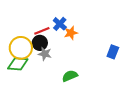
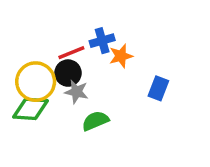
blue cross: (60, 24) -> (102, 41), turned 32
blue rectangle: (113, 52) -> (158, 88), moved
green semicircle: (70, 76) -> (95, 121), moved

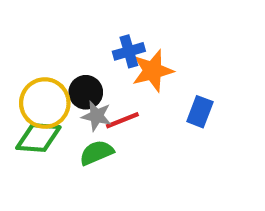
red line: (71, 53) -> (122, 120), moved
orange star: (121, 56) -> (153, 71), size x1.4
green semicircle: (95, 121) -> (97, 153), moved

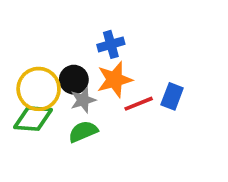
orange star: (153, 71) -> (115, 80), moved
gray star: (97, 116) -> (83, 100), turned -30
red line: (122, 120) -> (139, 104), moved

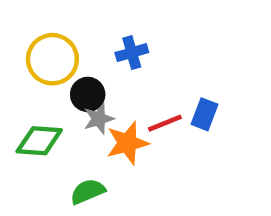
orange star: (115, 80) -> (127, 143), moved
yellow circle: (39, 89) -> (52, 59), moved
green semicircle: (83, 132) -> (88, 191), moved

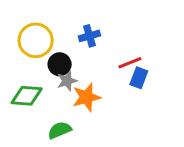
red line: (165, 123) -> (130, 63), moved

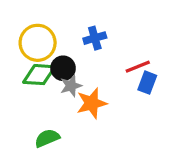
green diamond: (27, 96) -> (39, 75), moved
green semicircle: (60, 130) -> (47, 138), moved

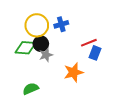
yellow circle: (38, 43) -> (37, 25), moved
orange star: (92, 103) -> (74, 72), moved

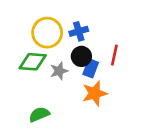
red line: (89, 43) -> (114, 55), turned -56
black circle: (41, 44) -> (81, 56), moved
blue rectangle: (95, 53) -> (91, 68), moved

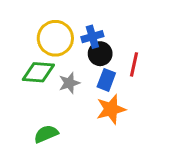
black circle: (81, 56) -> (100, 54), moved

